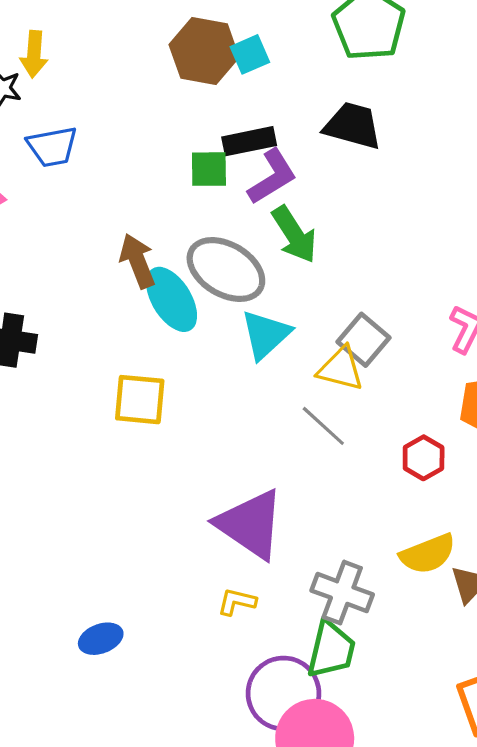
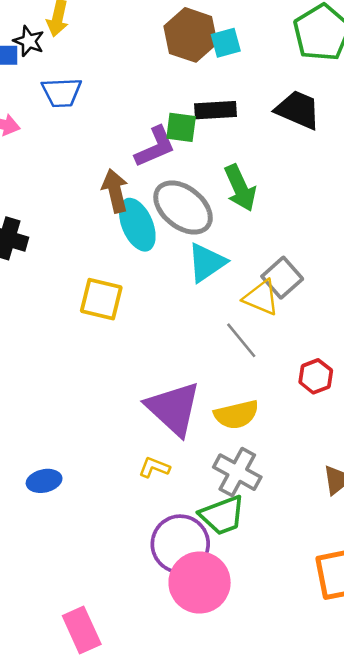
purple L-shape: (272, 177) -> (155, 147), moved
yellow semicircle: (428, 554) -> (236, 415), moved
green trapezoid: (331, 650) -> (222, 515), turned 48

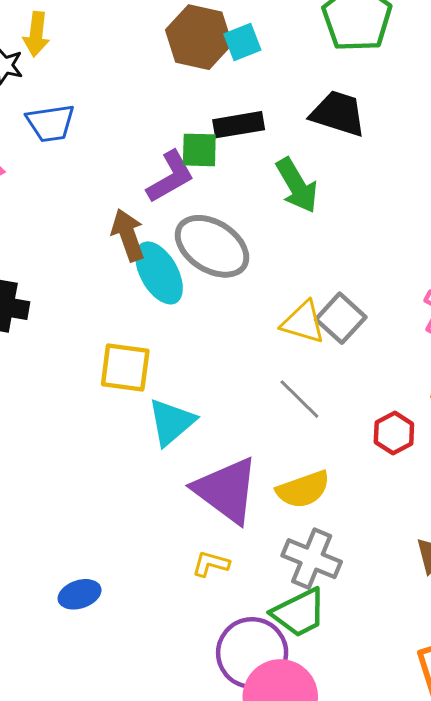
green arrow: (240, 188) -> (297, 185), moved
cyan triangle: (207, 263) -> (171, 422), moved
yellow triangle: (261, 298) -> (303, 322), moved

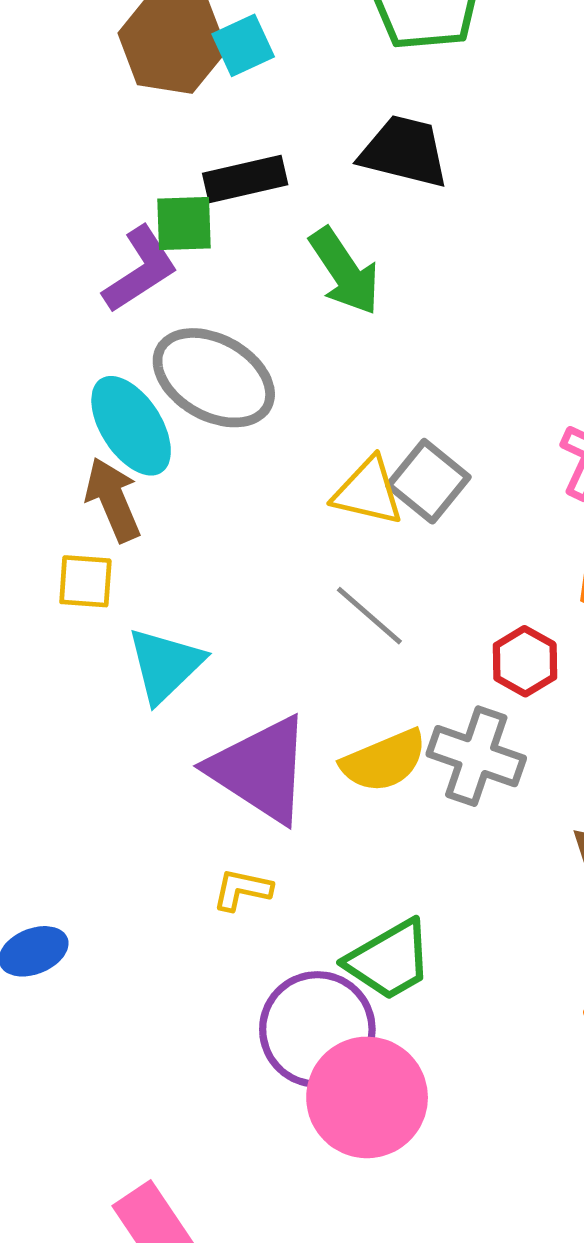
brown arrow: (128, 235) -> (113, 500), moved
yellow square: (125, 367) -> (85, 581), size x0.7
gray cross: (312, 559) -> (476, 756), moved

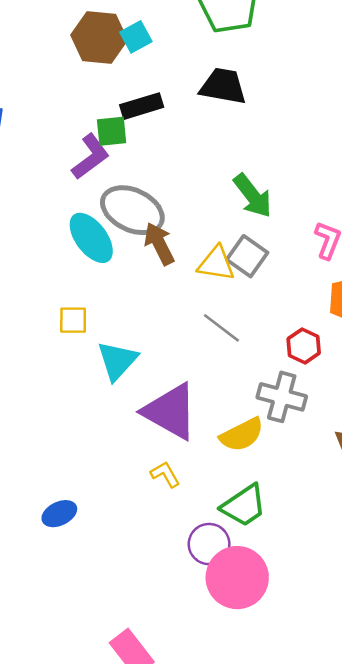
green arrow: (345, 271) -> (253, 196), moved
brown arrow: (113, 500) -> (159, 244), moved
yellow semicircle: (384, 761) -> (242, 435), moved
yellow L-shape: (242, 890) -> (165, 474), turned 52
purple circle: (317, 1029) -> (209, 544), size x0.7

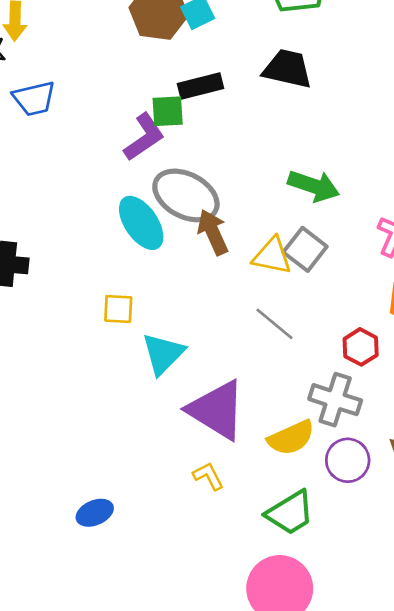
green arrow: (253, 196) -> (314, 186), turned -36
purple circle: (209, 544) -> (348, 460), moved

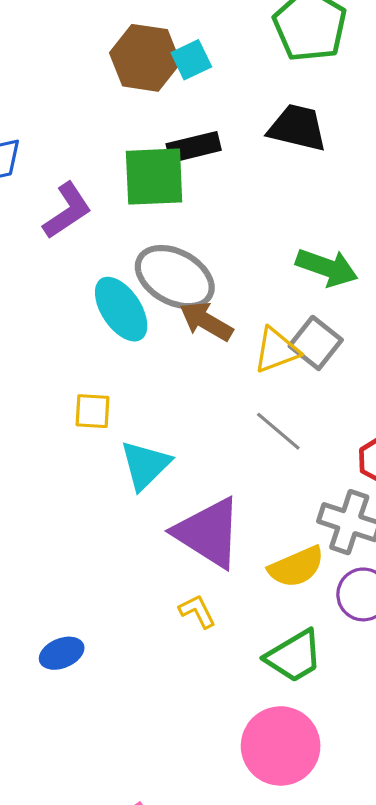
green square: (168, 111) -> (154, 177), size x1.6
purple L-shape: (144, 137) -> (67, 211), moved
brown arrow: (213, 232) -> (206, 321), turned -36
yellow triangle: (272, 256) -> (276, 350), turned -33

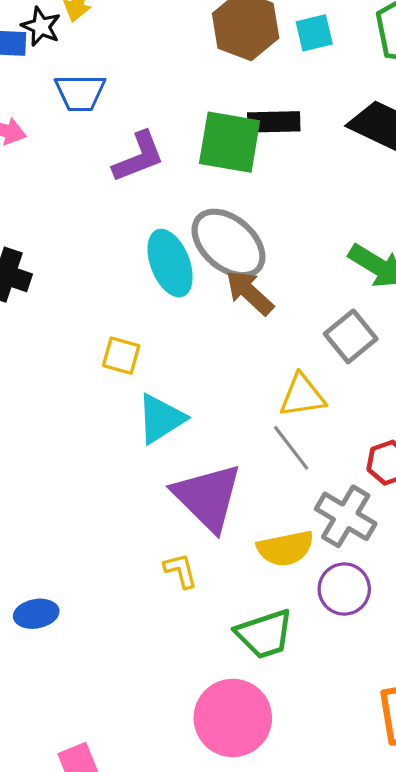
cyan square: (191, 60) -> (314, 33), moved
yellow triangle: (276, 350) -> (302, 396), moved
gray line: (278, 431) -> (291, 448), moved
blue ellipse: (62, 653) -> (36, 614), moved

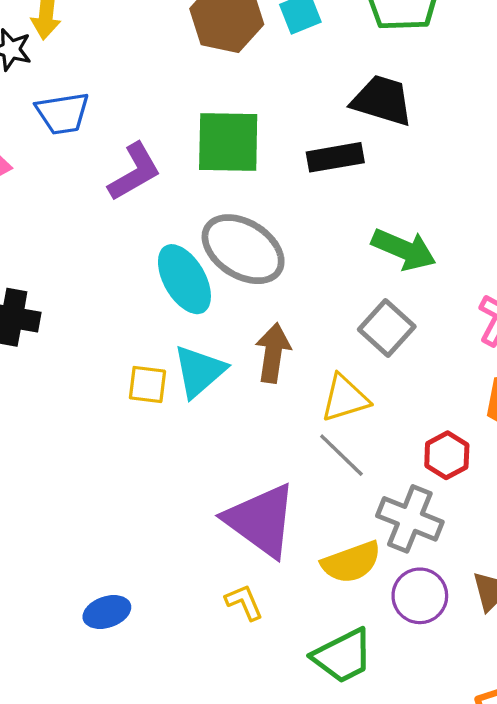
black rectangle: (274, 122) -> (335, 157), moved
brown arrow: (250, 293) -> (273, 353), moved, turned 64
cyan triangle: (161, 419) -> (199, 371), moved
blue ellipse: (36, 614) -> (107, 612), moved

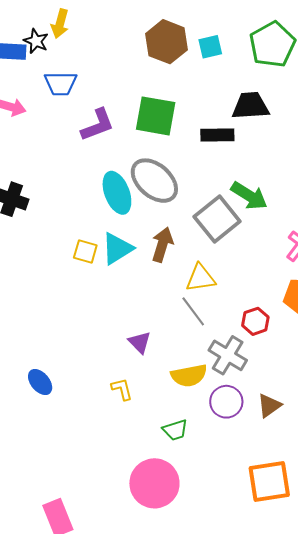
black trapezoid: (382, 100) -> (250, 106), turned -30
gray square: (387, 328) -> (217, 219), moved, size x1.4
purple triangle: (261, 520) -> (140, 342), size x0.5
blue ellipse: (107, 612) -> (40, 382), turned 60
green trapezoid: (343, 656) -> (175, 430), size x0.7

